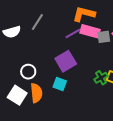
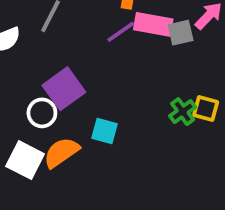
purple square: (66, 61) -> (64, 89), moved
orange semicircle: (36, 93) -> (61, 152), turned -114

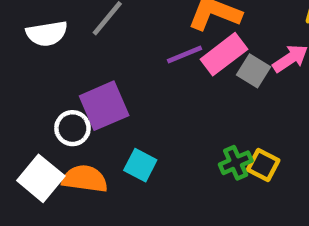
pink rectangle: (153, 24) -> (224, 54), turned -60
gray square: (181, 33) -> (254, 71), turned 32
orange semicircle: (61, 152) -> (85, 179), turned 30

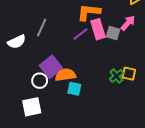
pink rectangle: (224, 54) -> (98, 29), turned -54
white square: (41, 178) -> (32, 107), turned -36
orange semicircle: (85, 179) -> (65, 75), moved

